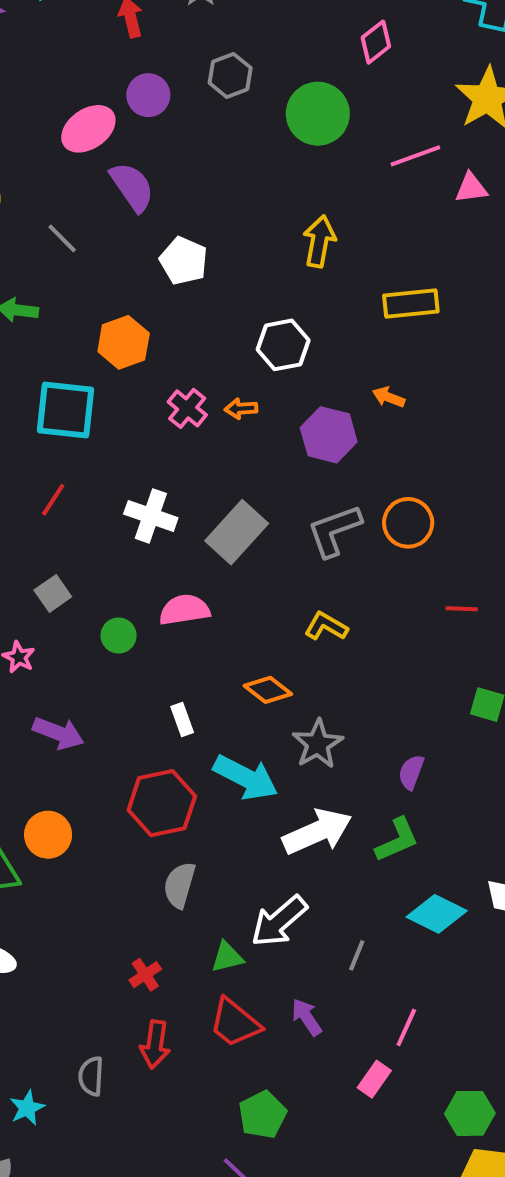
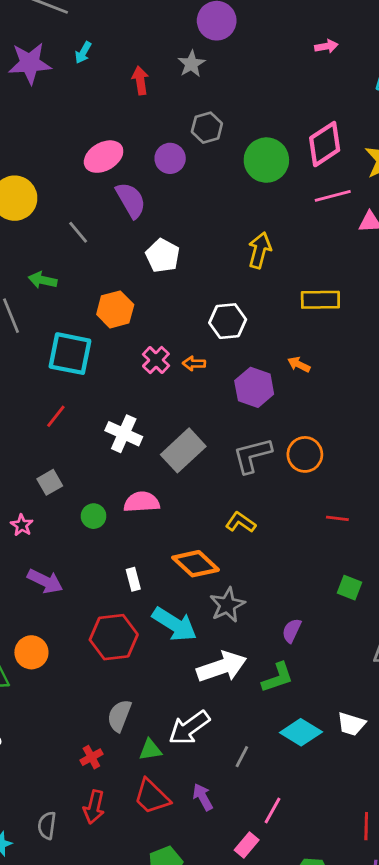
pink diamond: (376, 42) -> (325, 144), moved, size x1.5
purple circle: (148, 95) -> (170, 158), moved
orange diamond: (268, 690) -> (196, 564), size x1.4
gray semicircle: (179, 885) -> (119, 716), moved

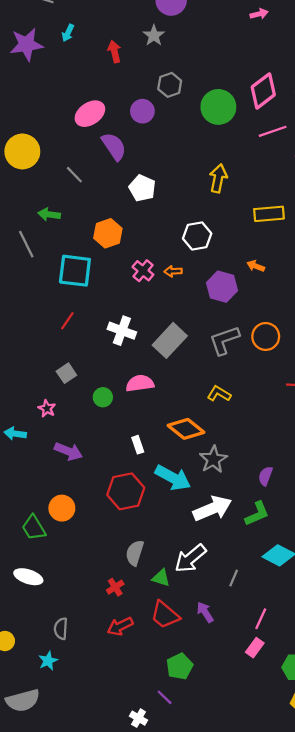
green triangle: (150, 750) -> (161, 578), turned 30
red arrow: (94, 807) -> (120, 626), turned 55
gray semicircle: (47, 825) -> (61, 629), moved
pink rectangle: (247, 845) -> (255, 648), moved

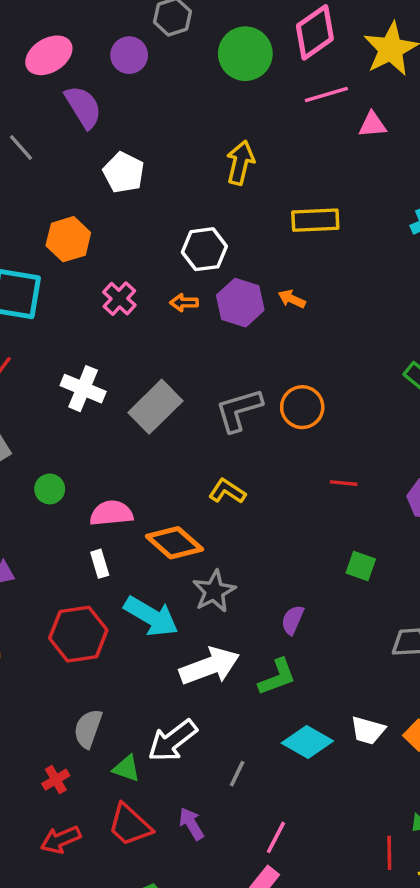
orange arrow: (173, 271) -> (184, 303), moved
purple hexagon: (222, 287) -> (240, 303), moved
pink semicircle: (140, 383) -> (111, 513), moved

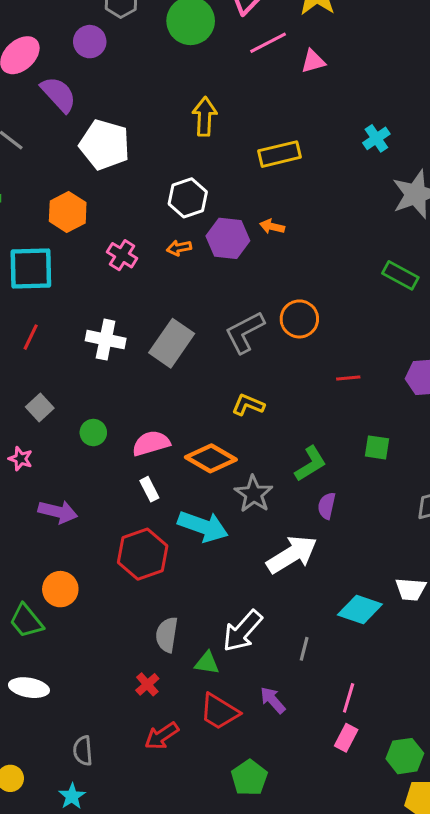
white pentagon: (124, 173) -> (105, 145), size x1.4
white arrow: (210, 666) -> (292, 554), moved
green L-shape: (277, 677) -> (311, 464), moved

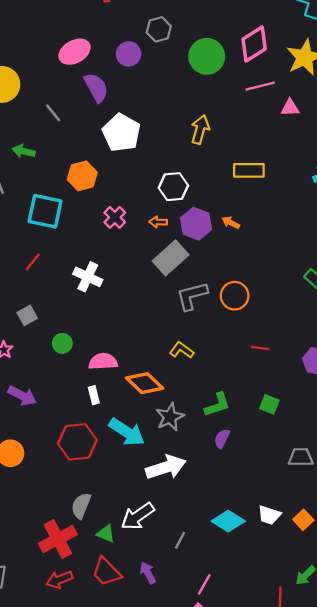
gray rectangle: (172, 343) -> (171, 258), moved
white arrow: (292, 554) -> (166, 467), moved
red cross: (147, 684) -> (58, 539), size x2.0

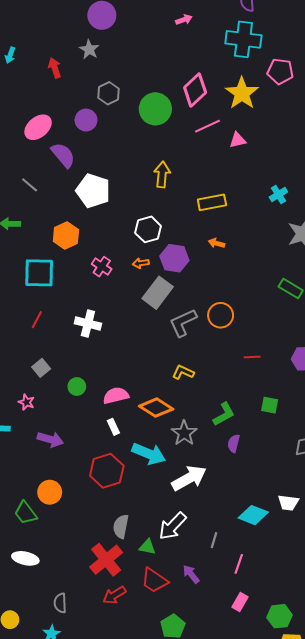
orange arrow: (231, 223) -> (216, 243), moved
pink line: (204, 584) -> (239, 564), moved

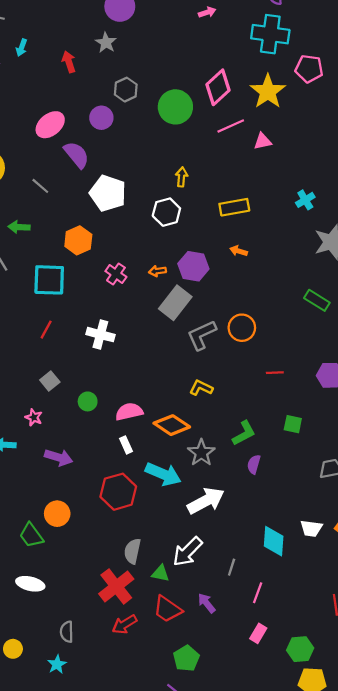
yellow arrow: (162, 175) -> (182, 177), size x0.7
white hexagon: (148, 229) -> (166, 212), moved
cyan diamond: (253, 515) -> (274, 541), turned 72

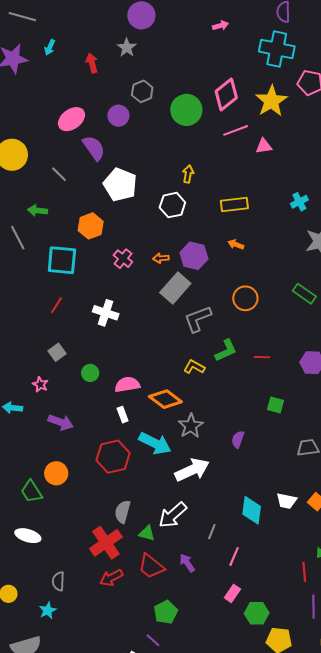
orange circle: (242, 328) -> (245, 298), moved
green L-shape: (244, 433) -> (226, 351), moved
green hexagon: (300, 649) -> (257, 613), moved

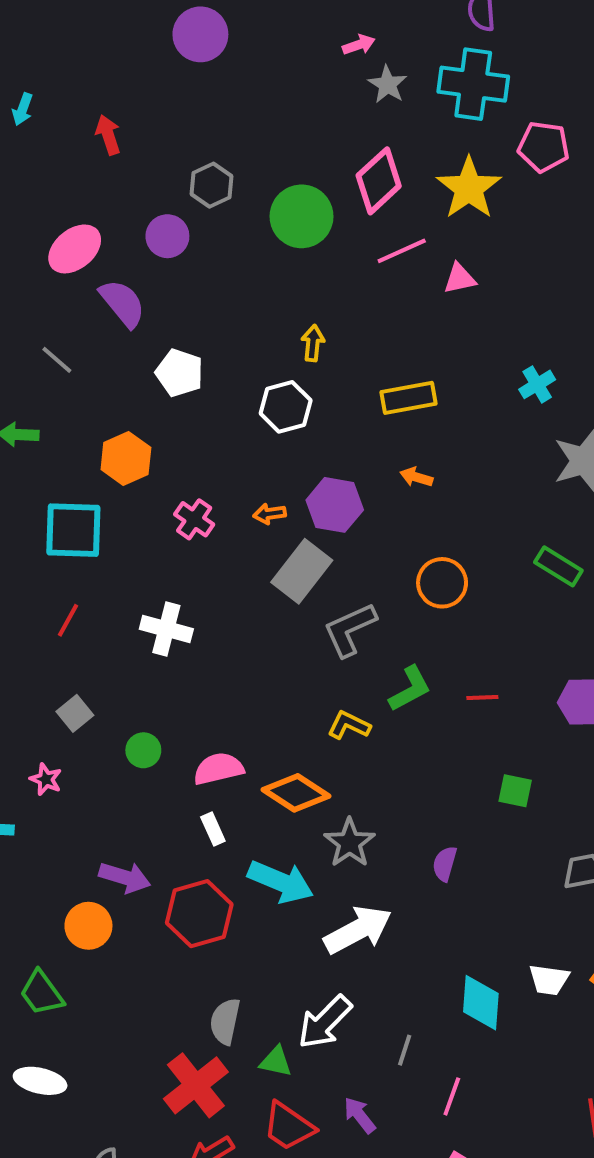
gray star: (127, 48) -> (388, 84), moved
white pentagon: (120, 185) -> (179, 373), size x0.7
purple arrow: (61, 422) -> (125, 877), moved
orange circle: (56, 473) -> (88, 926), moved

